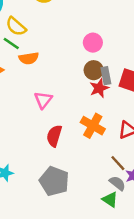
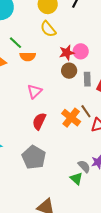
yellow semicircle: (16, 26) -> (48, 29), moved
brown circle: (94, 70) -> (69, 71), moved
red star: (99, 88) -> (67, 53), moved
brown line: (118, 163) -> (86, 111), moved

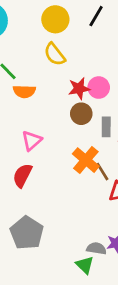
orange cross: (71, 118) -> (86, 160), moved
red semicircle: (39, 121) -> (22, 175), moved
gray semicircle: (84, 166) -> (96, 248), turned -40

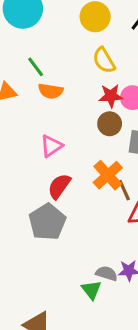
yellow semicircle: (55, 54) -> (104, 60), moved
red semicircle: (22, 175) -> (59, 186), moved
gray pentagon: (27, 233) -> (47, 222), moved

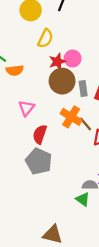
yellow semicircle: (104, 60) -> (45, 38), turned -108
brown circle: (110, 124) -> (62, 81), size x1.5

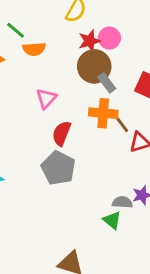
gray rectangle: (83, 88) -> (107, 83), moved, turned -32
orange cross: (71, 117) -> (103, 113), turned -30

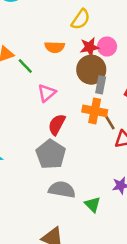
green line: (16, 30) -> (25, 66), moved
orange semicircle: (34, 49) -> (55, 47), moved
gray rectangle: (107, 83) -> (101, 85), turned 42
gray semicircle: (122, 202) -> (62, 190), moved, size x1.5

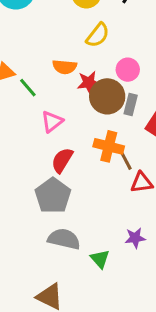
red star: (90, 47) -> (89, 83), moved
gray rectangle: (101, 85) -> (131, 105), moved

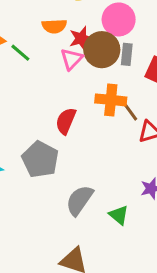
pink circle: (128, 70) -> (119, 19), size x1.4
pink triangle: (52, 122) -> (72, 59), moved
gray pentagon: (53, 196) -> (40, 159), moved
gray semicircle: (64, 239) -> (79, 200), turned -60

